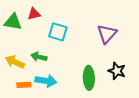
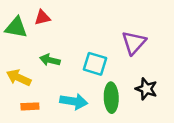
cyan square: (58, 32) -> (95, 64), moved
green arrow: (39, 57) -> (50, 60), moved
cyan arrow: (46, 81) -> (74, 101), moved

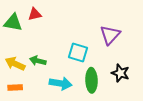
green arrow: (50, 60) -> (38, 61), moved
orange rectangle: (30, 106) -> (15, 88), moved

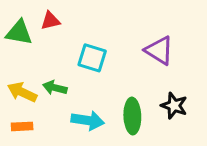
purple triangle: (110, 35) -> (159, 50), turned -40
cyan square: (78, 52) -> (92, 58), moved

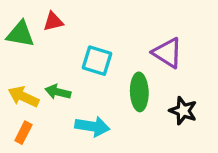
green ellipse: (132, 116) -> (139, 92), moved
orange rectangle: (22, 126) -> (23, 133), turned -60

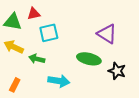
cyan square: (97, 61) -> (49, 33), moved, turned -30
green ellipse: (139, 92) -> (89, 59), turned -75
yellow arrow: (23, 97) -> (14, 47), moved

